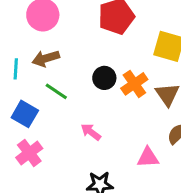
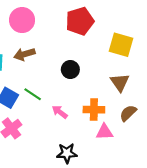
orange cross: (134, 84) -> (94, 110), moved, turned 36
green line: (56, 91) -> (33, 94), moved

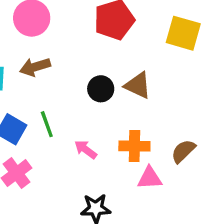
yellow square: (121, 45) -> (183, 33), moved
brown triangle: (120, 82) -> (138, 85), moved, turned -30
green line: (33, 94) -> (47, 124), turned 36

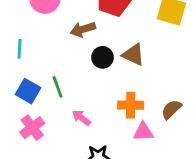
brown arrow: (35, 67) -> (83, 29), moved
pink arrow: (86, 149) -> (81, 118), moved

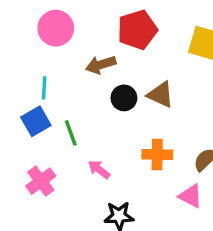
cyan line: (20, 49) -> (44, 88), moved
blue square: (28, 91) -> (36, 121), moved, turned 30
pink triangle: (143, 132) -> (190, 196), moved, turned 30

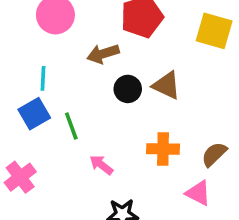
pink cross: (41, 181) -> (20, 177), moved

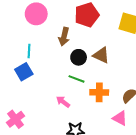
brown arrow: (103, 54) -> (64, 37), turned -60
green line: (71, 126) -> (76, 79), moved, turned -49
pink cross: (20, 177) -> (16, 119), moved

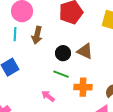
brown arrow: (64, 37) -> (37, 35), moved
cyan line: (29, 51) -> (15, 34), moved

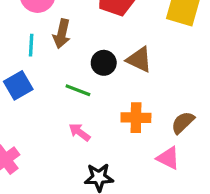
cyan line: (15, 34) -> (31, 45), moved
green line: (61, 74) -> (78, 90), moved

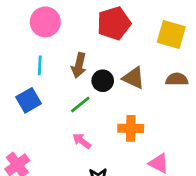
brown arrow: (62, 34) -> (79, 65), moved
green line: (78, 90) -> (80, 105), turned -60
brown semicircle: (183, 123) -> (177, 79), moved, turned 45

